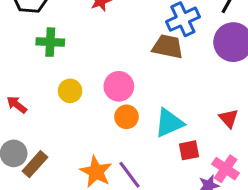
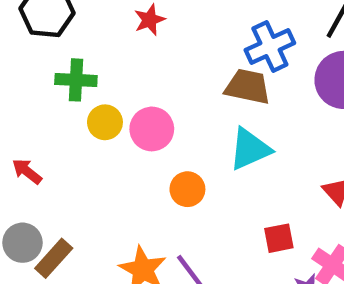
pink circle: (119, 86) -> (152, 129), moved
yellow circle: (70, 91) -> (105, 122), moved
cyan triangle: (169, 123) -> (250, 149), moved

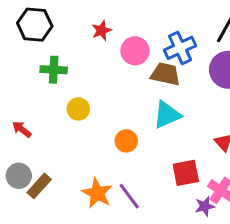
yellow circle: (105, 122) -> (78, 109), moved
pink circle: (152, 129) -> (135, 51), moved
red square: (279, 238) -> (186, 173), size x1.4

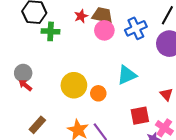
green cross: (54, 70) -> (51, 31), moved
brown trapezoid: (165, 74) -> (102, 15), moved
yellow circle: (78, 109) -> (74, 85), moved, size x1.6
gray circle: (19, 176) -> (23, 73), moved

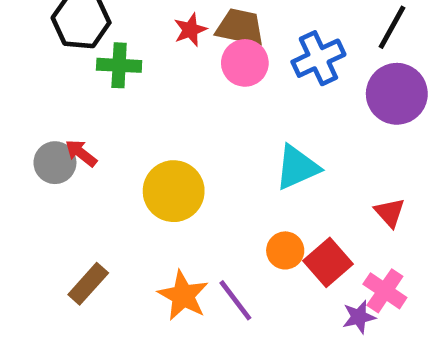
red arrow: (25, 85) -> (81, 153), moved
orange circle: (98, 93) -> (285, 250), moved
red square: (140, 116) -> (328, 262), turned -30

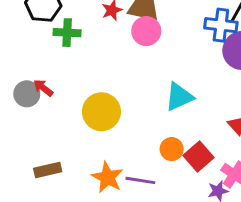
blue cross: (318, 58) -> (221, 25), moved, turned 32
brown rectangle: (88, 284) -> (48, 170), turned 35
purple line: (235, 300) -> (140, 180), turned -44

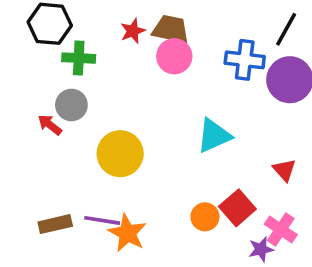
blue cross: (221, 25) -> (245, 60), moved
gray circle: (27, 94) -> (71, 105), moved
orange circle: (172, 149) -> (205, 217), moved
purple line: (140, 180) -> (102, 220), moved

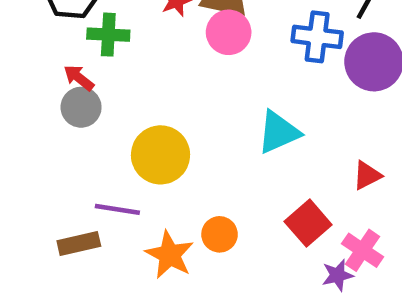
gray circle: (71, 105) -> (81, 107), moved
red arrow: (50, 125) -> (79, 78), moved
red triangle: (284, 170) -> (367, 175), turned 45
orange circle: (205, 217) -> (220, 234), moved
purple line: (102, 220) -> (117, 209), moved

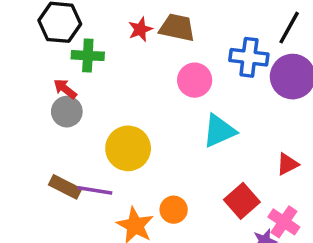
pink circle: (229, 32) -> (195, 80), moved
brown rectangle: (79, 243) -> (65, 187), moved, turned 40

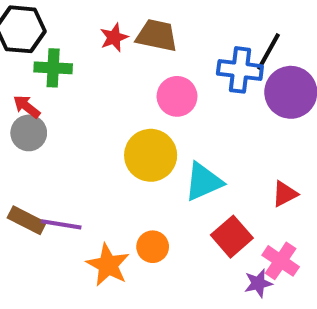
black line: (289, 28) -> (268, 52), moved
cyan triangle: (219, 131) -> (203, 182), moved
yellow circle: (128, 148) -> (151, 155), moved

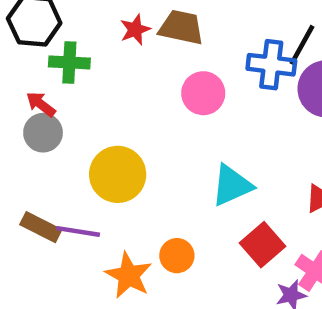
yellow circle: (151, 155) -> (118, 174), moved

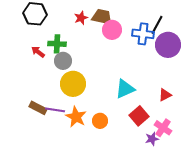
green cross: (69, 62) -> (57, 44), moved
pink circle: (203, 93) -> (112, 30), moved
gray circle: (43, 133) -> (63, 61), moved
orange star: (129, 275) -> (76, 117), moved

